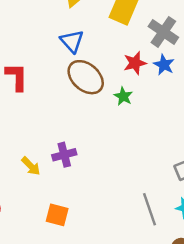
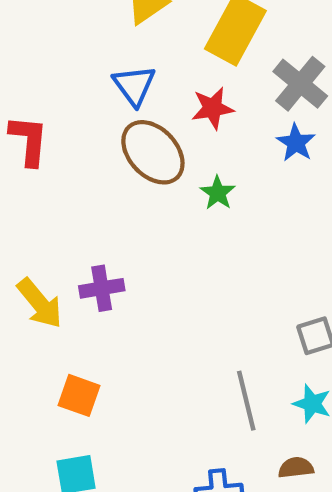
red star: (135, 63) -> (213, 108), moved
yellow arrow: (31, 166) -> (40, 303), size x1.4

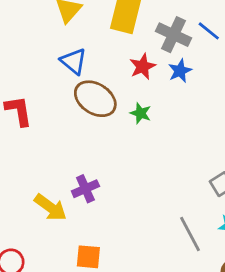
red star: (213, 108) -> (143, 67), moved
blue star: (296, 143) -> (180, 71), turned 30

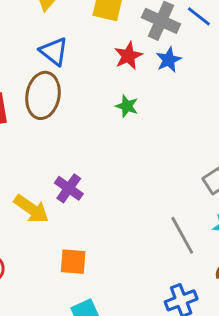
brown ellipse: (95, 99) -> (43, 95), moved, turned 69
purple cross: (85, 189) -> (69, 188), turned -30

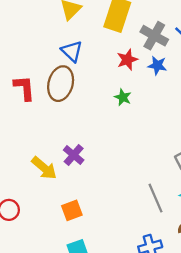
blue star: (169, 60) -> (157, 65), turned 30
orange square: (73, 262) -> (72, 210), turned -30

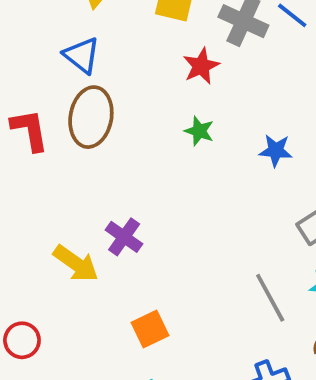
blue triangle: (72, 51) -> (82, 55), moved
blue star: (157, 65) -> (276, 151), moved
orange square: (72, 210) -> (150, 329), moved

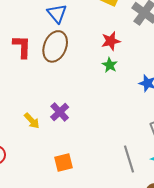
red star: (201, 66) -> (111, 41), moved
yellow arrow: (76, 264) -> (32, 121), size x0.7

